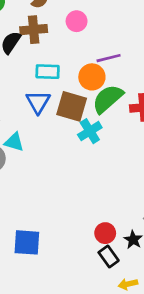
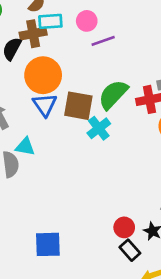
pink circle: (77, 21) -> (87, 21), moved
purple line: (109, 58) -> (103, 41), moved
cyan rectangle: (48, 72) -> (50, 21), moved
orange circle: (92, 77) -> (43, 75), moved, size x1.4

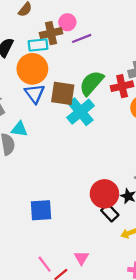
cyan rectangle: (50, 21) -> (38, 45), moved
brown cross: (33, 34) -> (51, 33), moved
cyan cross: (99, 128) -> (80, 112), size x1.4
red circle: (124, 227) -> (104, 194), size x1.6

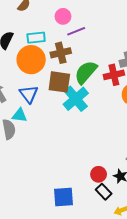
brown cross: (51, 33) -> (61, 53), moved
blue triangle: (35, 93) -> (29, 94), moved
red circle: (104, 194) -> (99, 174), size x0.6
blue square: (41, 210) -> (63, 197), moved

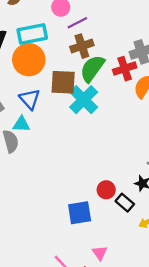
cyan rectangle: (36, 38) -> (32, 34), size x1.4
brown cross: (61, 53) -> (82, 46), moved
red circle: (99, 174) -> (106, 190), moved

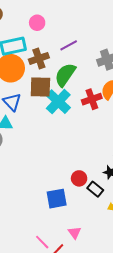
purple line: (77, 23) -> (69, 45), moved
brown cross: (82, 46) -> (39, 58), moved
red cross: (125, 69) -> (92, 99), moved

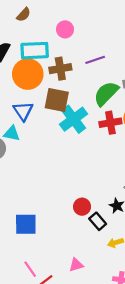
green semicircle: (65, 75) -> (106, 94), moved
blue square: (57, 199) -> (26, 224), moved
pink triangle: (75, 233) -> (76, 265), moved, turned 40

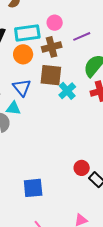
pink circle: (65, 29) -> (55, 23), moved
orange circle: (28, 74) -> (23, 54), size x0.7
cyan cross: (74, 119) -> (67, 91), size x0.7

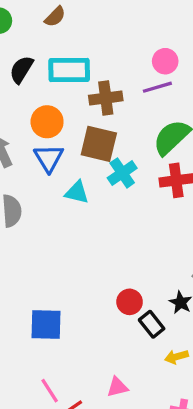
pink circle: (55, 23) -> (165, 61), moved
orange circle: (23, 54) -> (47, 122), moved
cyan triangle: (13, 108) -> (77, 192), moved

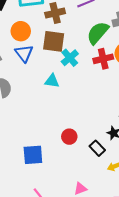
cyan triangle: (77, 192) -> (52, 81), moved
red circle: (130, 302) -> (69, 137), moved

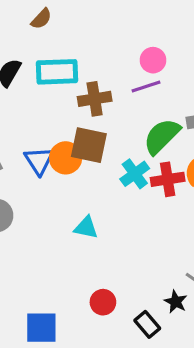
orange circle: (21, 31) -> (66, 158), moved
cyan cross: (70, 58) -> (135, 174), moved
cyan triangle: (52, 81) -> (86, 228), moved

